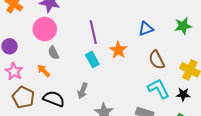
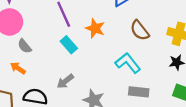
cyan L-shape: (158, 89) -> (128, 63), moved
gray arrow: (83, 91) -> (65, 81), turned 42

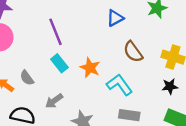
orange star: (95, 28) -> (90, 68), moved
gray semicircle: (25, 46) -> (27, 78), moved

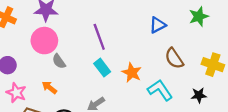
gray semicircle: (27, 78) -> (59, 61), moved
black star: (170, 86) -> (199, 95), moved

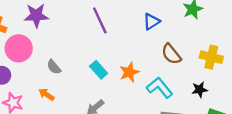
purple line: (99, 37) -> (100, 20), moved
pink circle: (44, 41) -> (19, 48), moved
orange star: (132, 73) -> (129, 72), turned 30

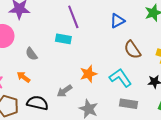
cyan rectangle: (99, 70) -> (63, 39), moved, turned -42
orange star: (129, 72) -> (88, 74), moved

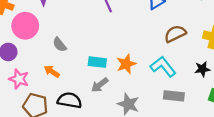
cyan rectangle: (63, 39) -> (97, 62), moved
brown semicircle: (132, 50) -> (175, 34), turned 102

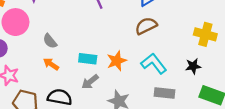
brown semicircle: (175, 34) -> (146, 26), moved
orange arrow: (52, 71) -> (51, 64), moved

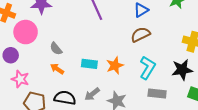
cyan L-shape: (154, 64) -> (147, 68), turned 70
black star: (193, 66) -> (182, 70), size x1.5
gray arrow: (90, 82) -> (92, 94), moved

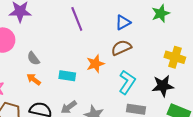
orange star: (115, 65) -> (95, 64), moved

